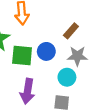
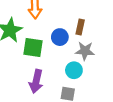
brown rectangle: (71, 31) -> (80, 27), turned -32
blue circle: (46, 51) -> (60, 37), moved

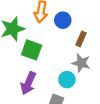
blue circle: (60, 37) -> (63, 20), moved

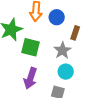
gray star: (81, 63) -> (62, 50), moved, turned 30

